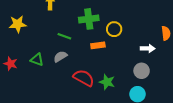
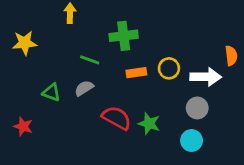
yellow circle: (114, 29) -> (169, 68), moved
white arrow: (148, 48) -> (206, 77), size x1.5
red star: (11, 64) -> (23, 126), moved

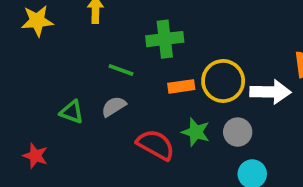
yellow star: (25, 43) -> (37, 21), moved
yellow circle: (169, 68) -> (223, 81), size x1.5
gray circle: (197, 108) -> (238, 132), moved
green star: (149, 124) -> (196, 132), moved

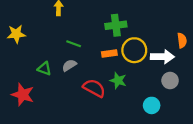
yellow star: (37, 21) -> (16, 34), moved
green cross: (165, 39) -> (116, 25), moved
gray circle: (238, 132) -> (170, 81), moved
red star: (35, 156) -> (23, 95), size x1.5

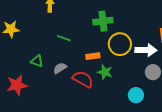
orange rectangle: (109, 53) -> (93, 56), moved
gray semicircle: (69, 65) -> (60, 68), moved
red star: (23, 95) -> (17, 85), turned -30

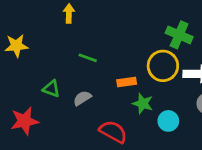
green cross: (103, 21) -> (179, 35), moved, turned 30
red semicircle: (83, 79) -> (113, 132), moved
cyan circle: (136, 95) -> (168, 121), moved

